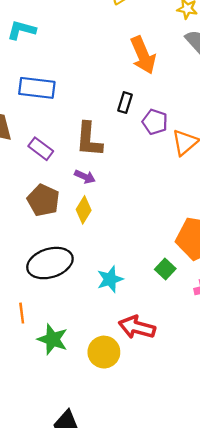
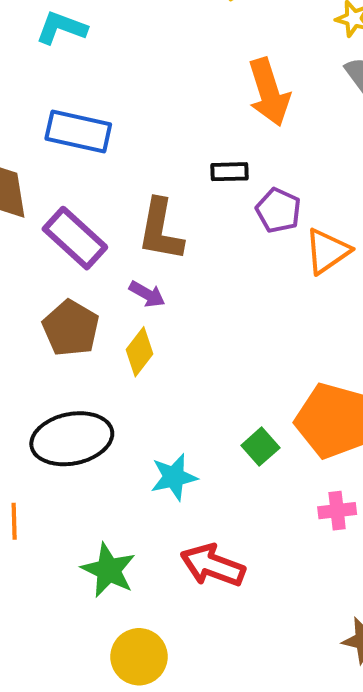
black rectangle: (125, 103) -> (230, 172), turned 66
purple rectangle: (41, 149) -> (75, 238), size x1.4
green square: (165, 269) -> (260, 447), moved
green star: (53, 339) -> (108, 570), moved
yellow circle: (104, 352) -> (139, 657), moved

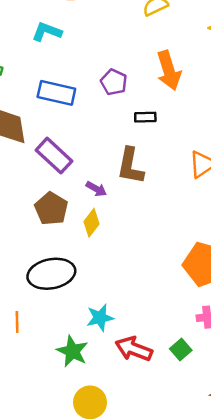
purple pentagon: (278, 210) -> (114, 82), moved
brown L-shape: (161, 230) -> (130, 166), moved
green square: (260, 447) -> (181, 349), moved
cyan star: (174, 477) -> (100, 318), moved

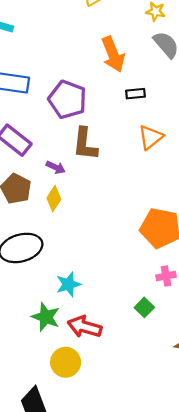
purple pentagon: (114, 82) -> (67, 100), moved, size x1.6
black rectangle: (145, 117) -> (135, 94), moved
red arrow: (134, 349) -> (85, 327), moved

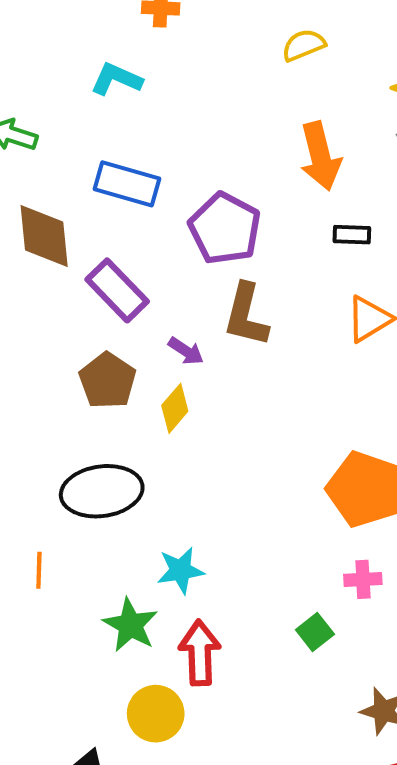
red arrow: (85, 327) -> (200, 653), turned 64

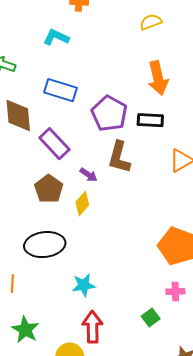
black rectangle: (352, 235) -> (150, 120), moved, size x1.4
green star: (130, 625) -> (25, 330), moved

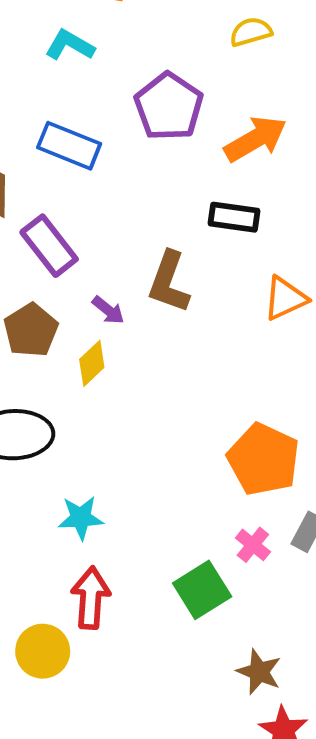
orange arrow: (158, 78) -> (255, 139), turned -112
purple pentagon: (109, 114) -> (169, 107), moved
pink cross: (175, 291) -> (253, 545), turned 36
green square: (151, 317) -> (202, 590), size x1.6

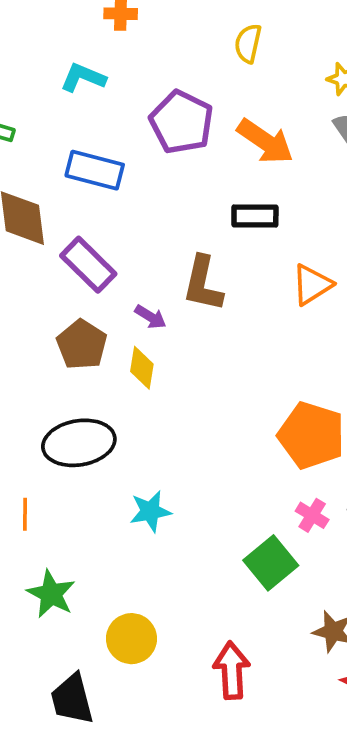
yellow semicircle: (251, 32) -> (248, 43), turned -54
orange arrow: (255, 139) -> (265, 141), turned 72
yellow diamond: (92, 363) -> (142, 368), turned -30
red arrow: (91, 598) -> (232, 670), moved

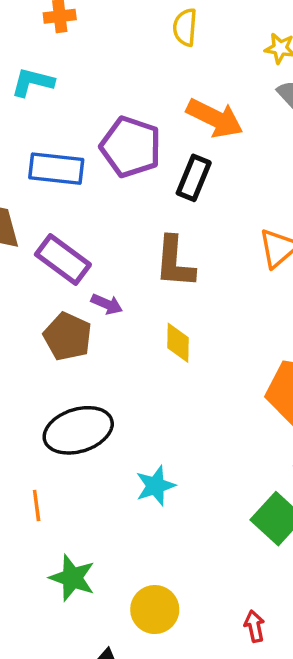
purple pentagon: (181, 122) -> (131, 147), moved
black rectangle: (255, 216) -> (194, 178), moved, turned -60
purple arrow: (150, 317) -> (107, 304), moved
yellow diamond: (142, 368) -> (178, 343), moved
red arrow: (232, 670) -> (254, 626), size x0.6

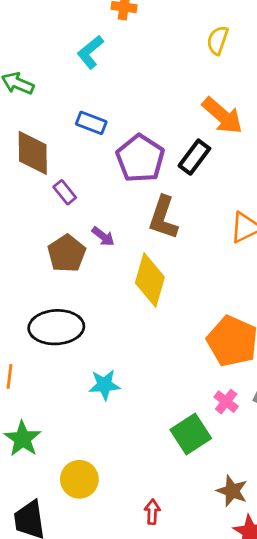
cyan L-shape: (33, 82) -> (90, 52), turned -68
purple pentagon: (131, 147) -> (140, 158), moved
blue rectangle: (56, 169) -> (91, 123), size x0.7
purple rectangle: (63, 259) -> (65, 192), moved, size x0.6
yellow diamond: (178, 343) -> (150, 280), size x1.6

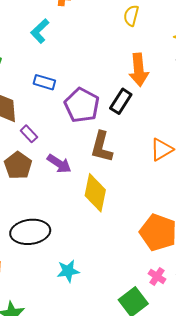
orange arrow: (222, 116) -> (139, 70), turned 48
purple arrow: (103, 236) -> (59, 164), size x1.4
brown pentagon: (67, 253) -> (18, 165), moved

